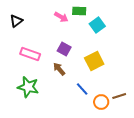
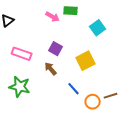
cyan square: (97, 25) -> (98, 28), moved

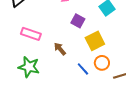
purple square: (56, 49) -> (78, 21), moved
orange circle: (93, 102) -> (102, 63), moved

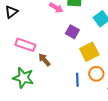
brown arrow: (60, 49) -> (44, 60), moved
blue line: (83, 69) -> (77, 80), turned 40

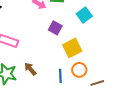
brown arrow: (44, 60) -> (30, 69), moved

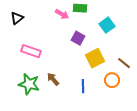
orange circle: (79, 70) -> (112, 80), moved
brown line: (97, 83) -> (124, 63), moved, turned 56

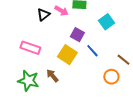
black triangle: (17, 18) -> (43, 15), moved
yellow square: (95, 58) -> (67, 55), moved, turned -30
blue line: (83, 86) -> (92, 51), moved, turned -40

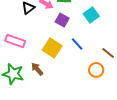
purple square: (77, 35) -> (62, 20), moved

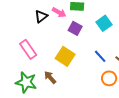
pink rectangle: (15, 41) -> (28, 49), turned 36
blue line: (77, 44) -> (100, 56), moved

